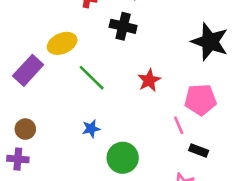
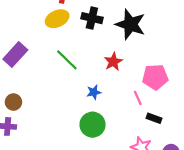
black star: (210, 42) -> (130, 24), moved
yellow ellipse: (62, 43) -> (57, 19), moved
blue star: (91, 129) -> (94, 92), moved

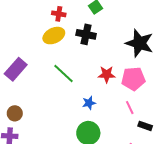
black star: (130, 24) -> (139, 43), moved
red star: (113, 62) -> (107, 74), turned 30
pink pentagon: (155, 77) -> (133, 79), moved

